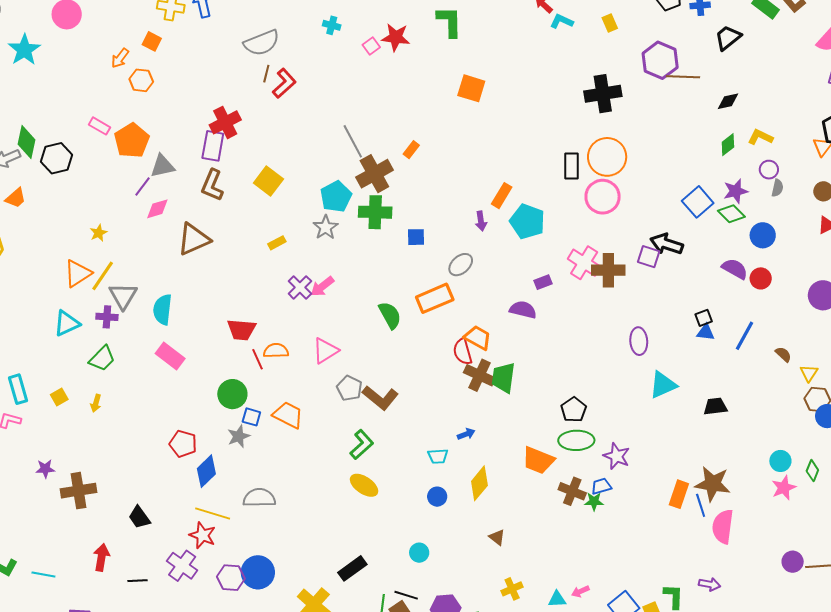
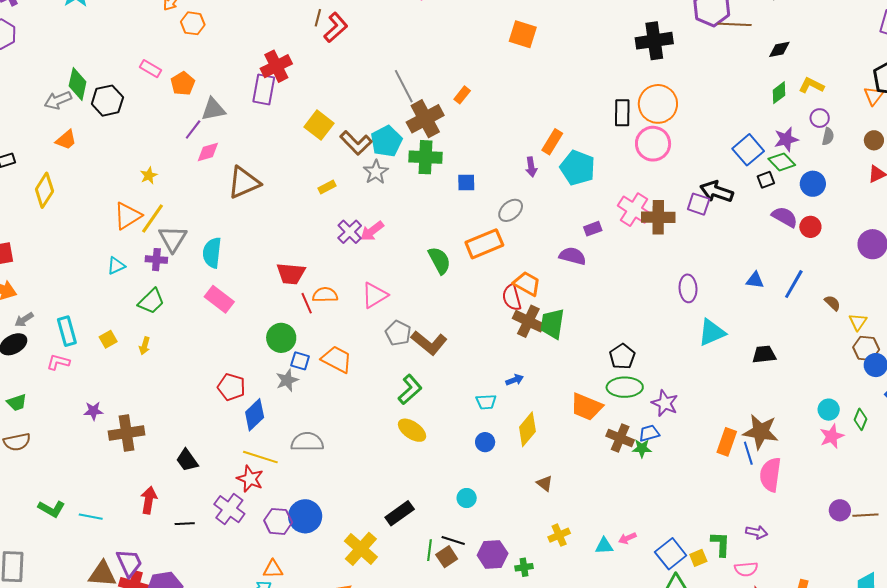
orange pentagon: (132, 141) -> (183, 83), size x0.7
brown L-shape: (212, 185) -> (356, 143), moved, turned -68
black square: (704, 318) -> (766, 180), moved
cyan triangle: (67, 323) -> (116, 266), size x0.7

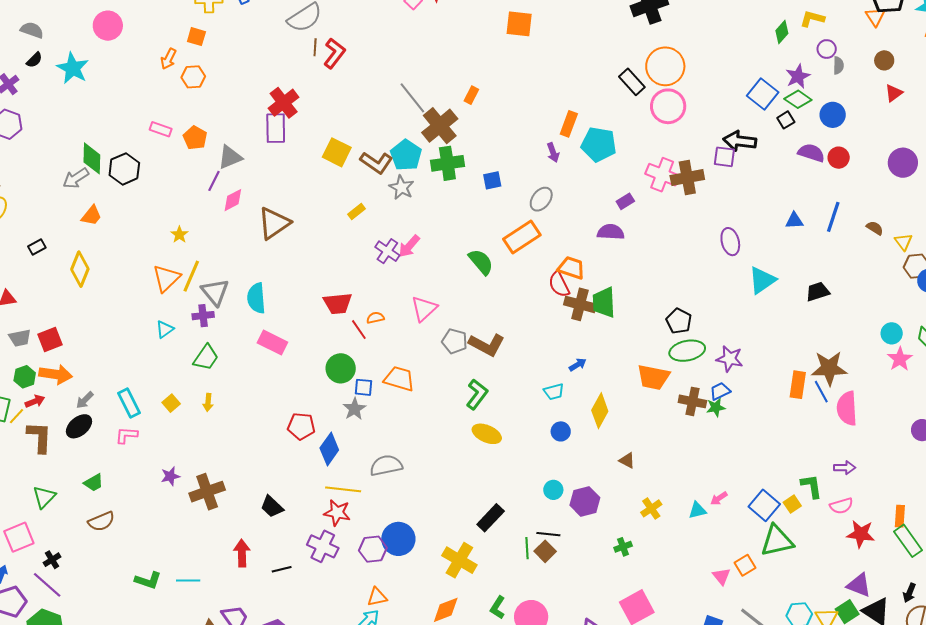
black rectangle: (622, 113) -> (632, 82), turned -32
orange semicircle: (325, 295) -> (375, 318), size x0.7
purple hexagon: (493, 554) -> (585, 501), moved

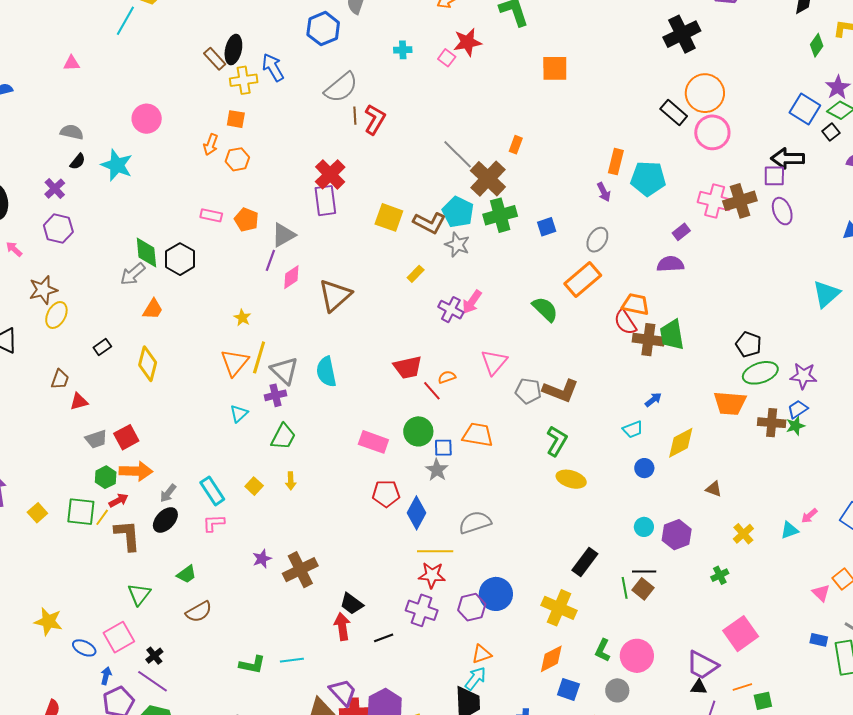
purple ellipse: (730, 242) -> (782, 211), moved
pink rectangle: (272, 342) -> (373, 442), moved
yellow diamond: (600, 411) -> (681, 443), turned 40
black trapezoid: (272, 507) -> (352, 604), moved

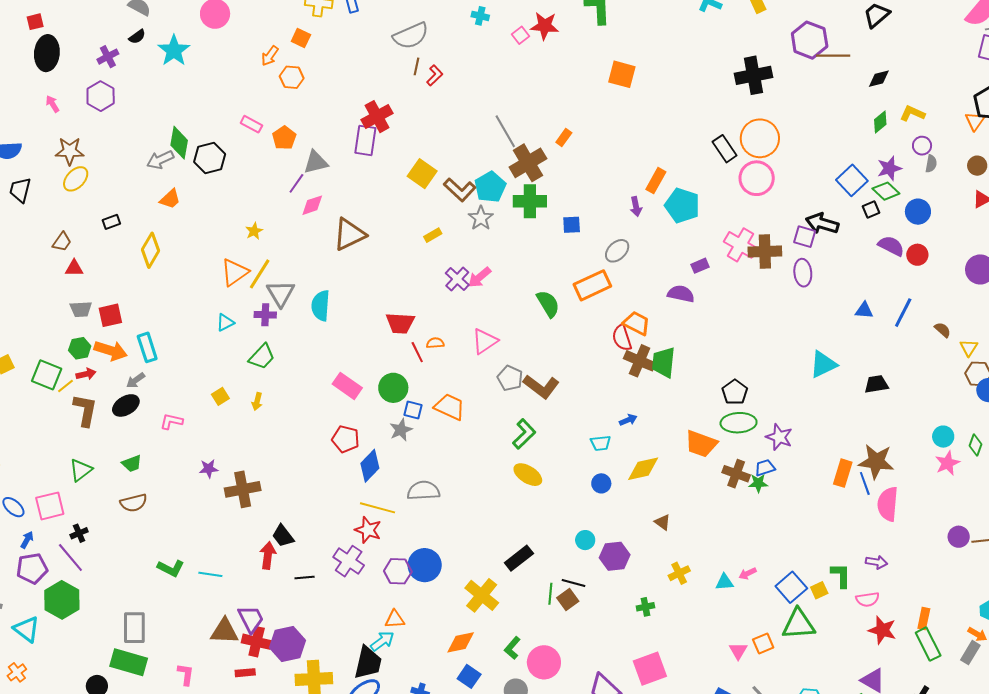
red L-shape: (375, 119) -> (435, 75), size x0.7
cyan rectangle: (212, 491) -> (147, 347), moved

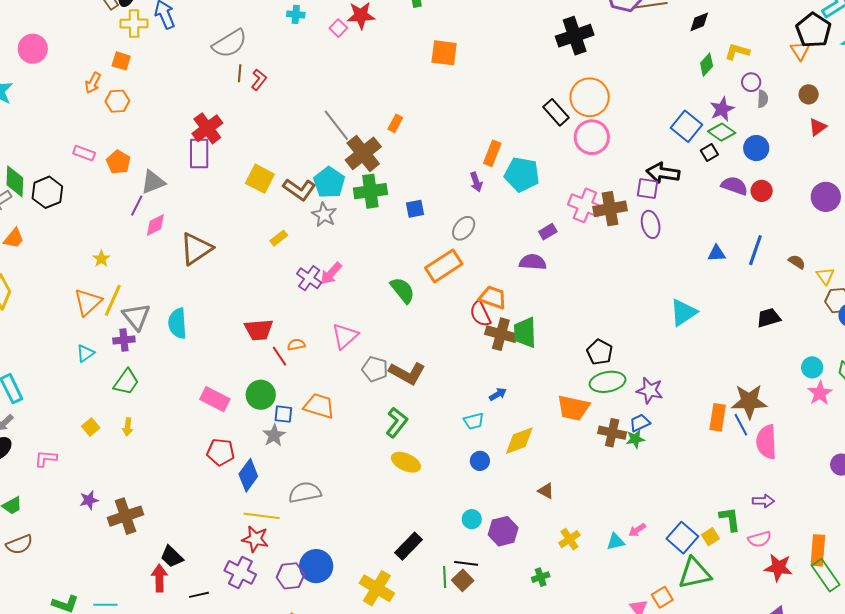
black trapezoid: (876, 384) -> (769, 318), moved
orange rectangle: (924, 618) -> (818, 550), size x1.4

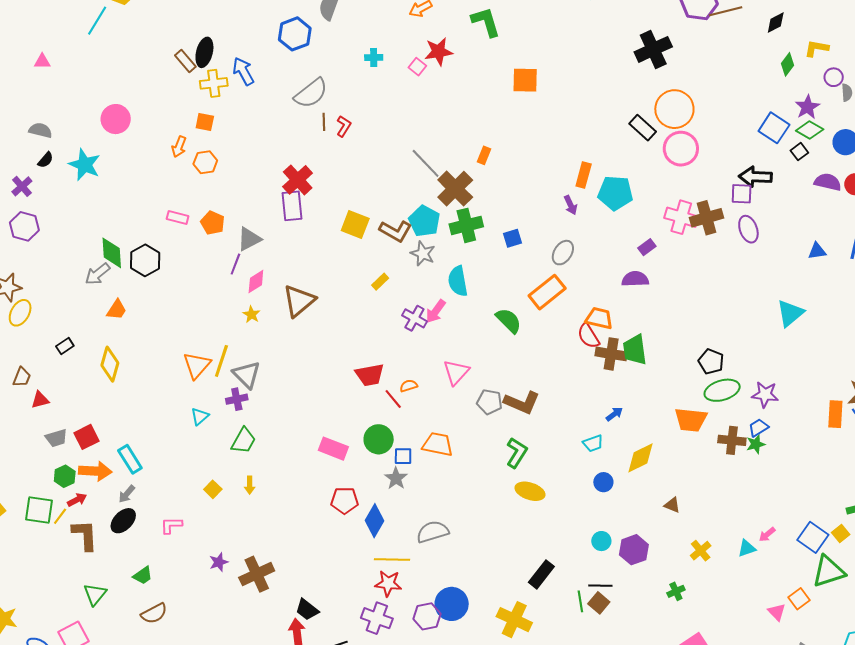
yellow star: (101, 259) -> (251, 314), moved
cyan semicircle: (177, 323) -> (458, 281), moved

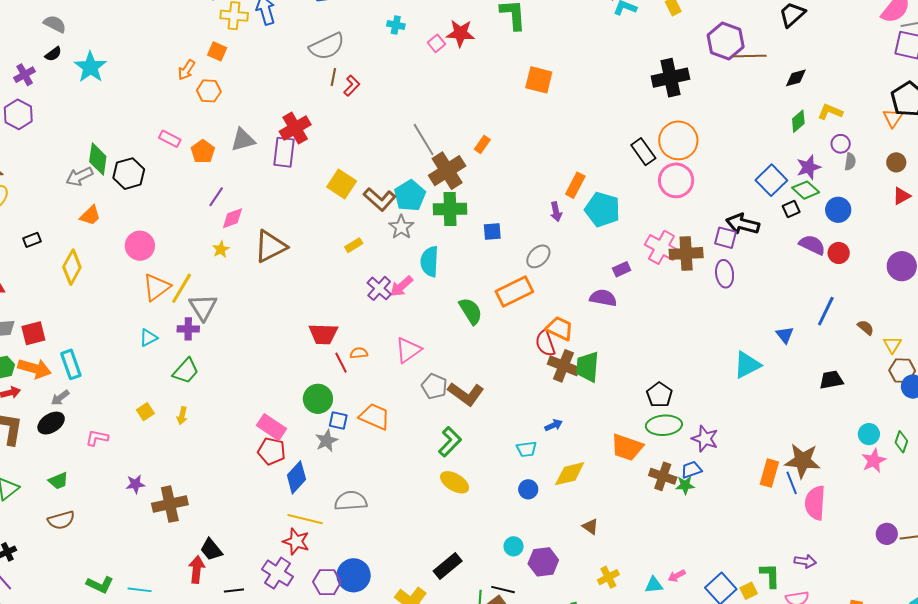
pink circle: (116, 119) -> (140, 246), moved
gray triangle: (249, 239) -> (243, 140), moved
blue triangle: (817, 251) -> (785, 335), moved, turned 48
pink rectangle: (333, 449) -> (271, 427), moved

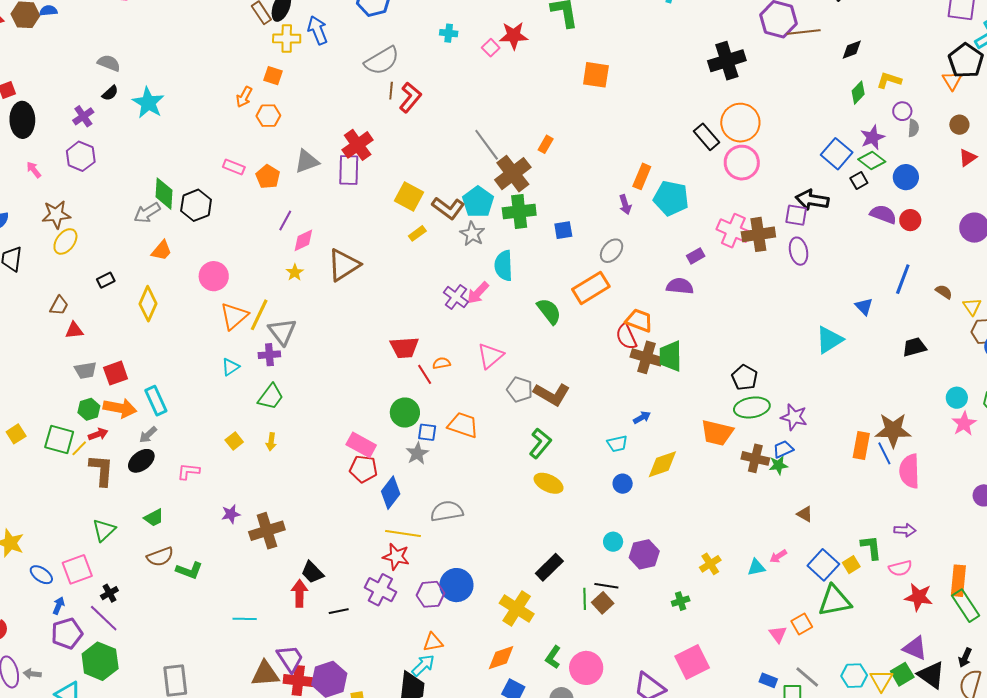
red L-shape: (352, 86) -> (410, 97), size x1.4
yellow rectangle: (354, 245) -> (417, 233), moved
brown triangle: (590, 527) -> (805, 514), moved
green L-shape: (100, 585) -> (189, 570), moved

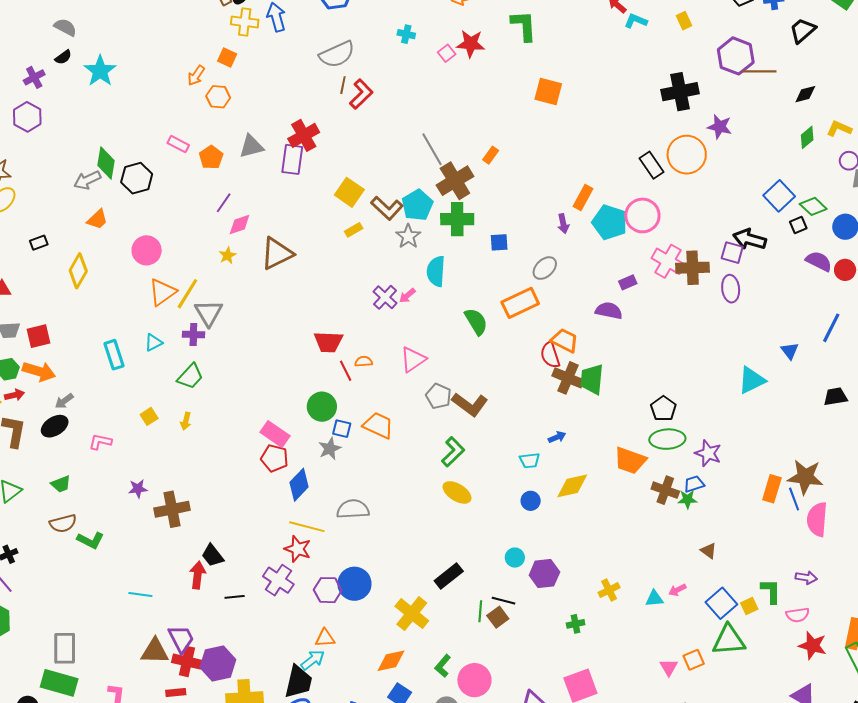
purple star: (873, 137) -> (720, 127), moved, turned 30
pink circle: (742, 163) -> (642, 215), moved
pink arrow: (478, 293) -> (407, 296), size x0.7
cyan rectangle: (156, 401) -> (114, 355), moved

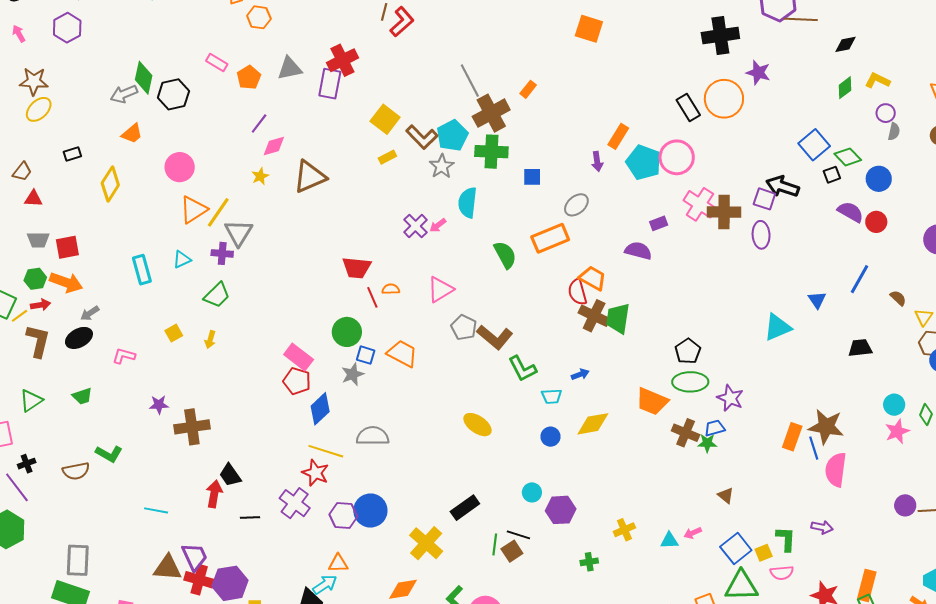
green L-shape: (453, 452) -> (522, 369), moved, turned 104
brown semicircle: (63, 523) -> (76, 471), moved
pink semicircle: (798, 615) -> (782, 573), moved

